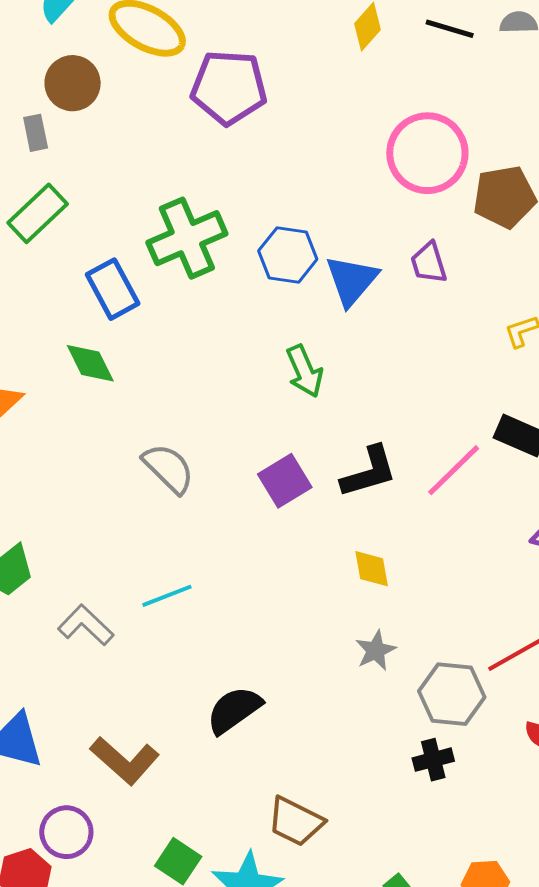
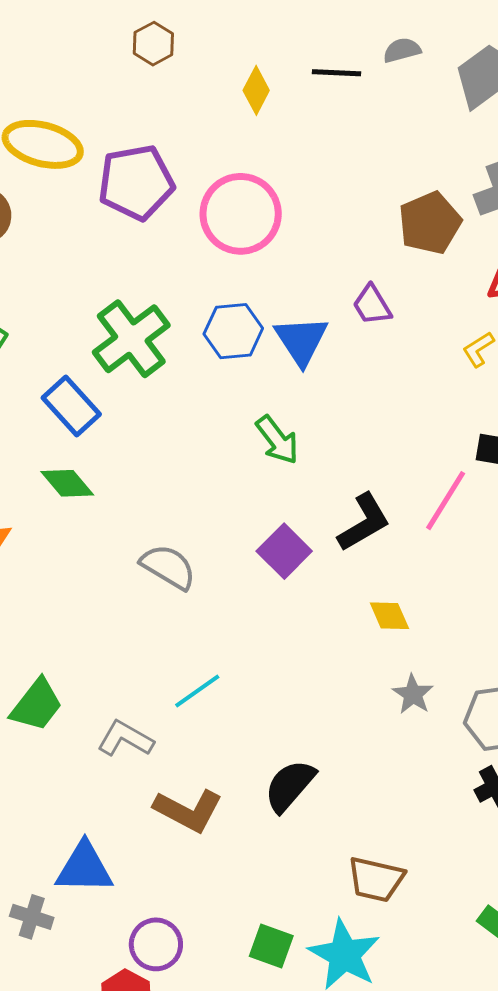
pink circle: (427, 153) -> (241, 214), moved
brown L-shape: (125, 761) -> (188, 810), moved

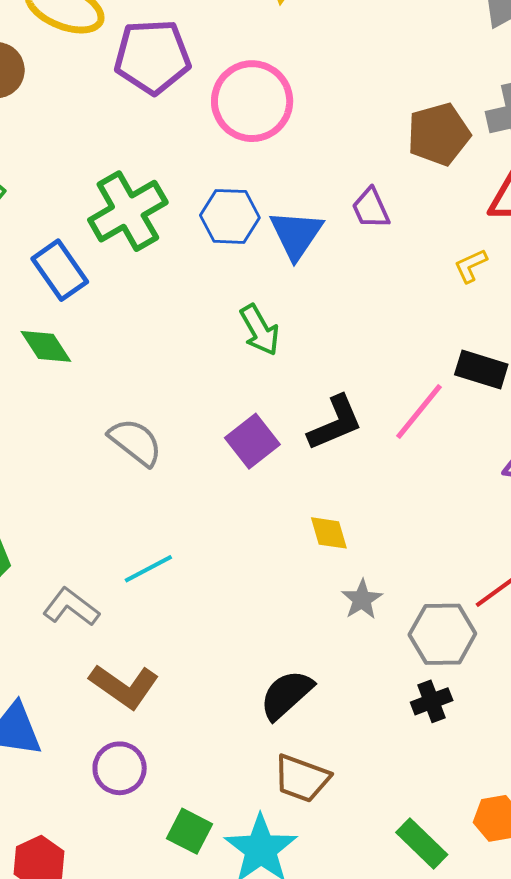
yellow diamond: (389, 616) -> (329, 533), moved
black semicircle: (290, 786) -> (286, 695), moved
purple circle: (156, 944) -> (120, 768), moved

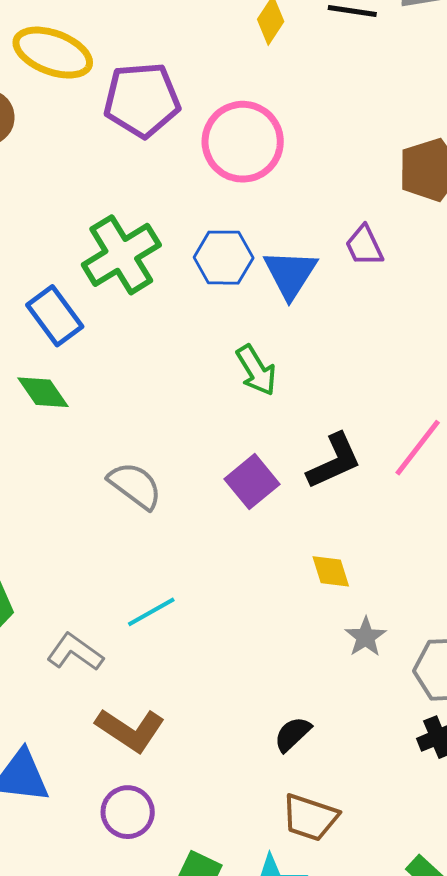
black semicircle: (286, 695) -> (293, 734), size x0.7

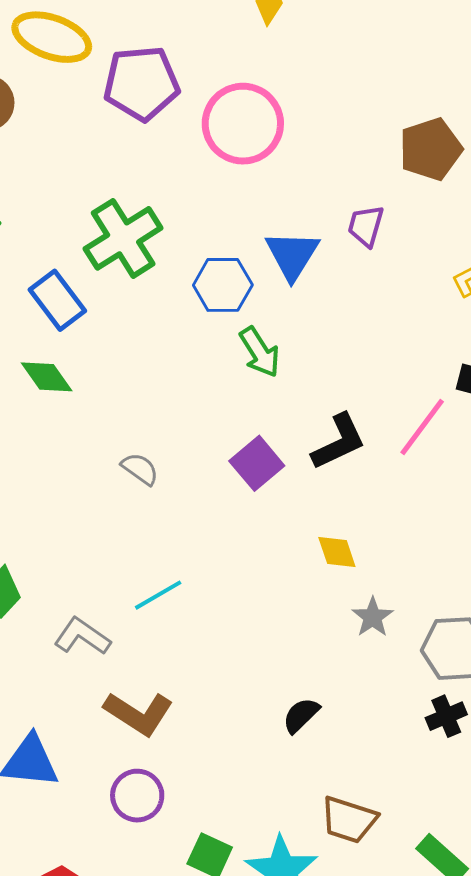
purple trapezoid: (364, 246) -> (366, 226), turned 42
blue hexagon: (224, 258) -> (223, 285), moved
gray semicircle: (135, 485) -> (140, 469), size x0.7
brown trapezoid: (310, 817) -> (349, 820), moved

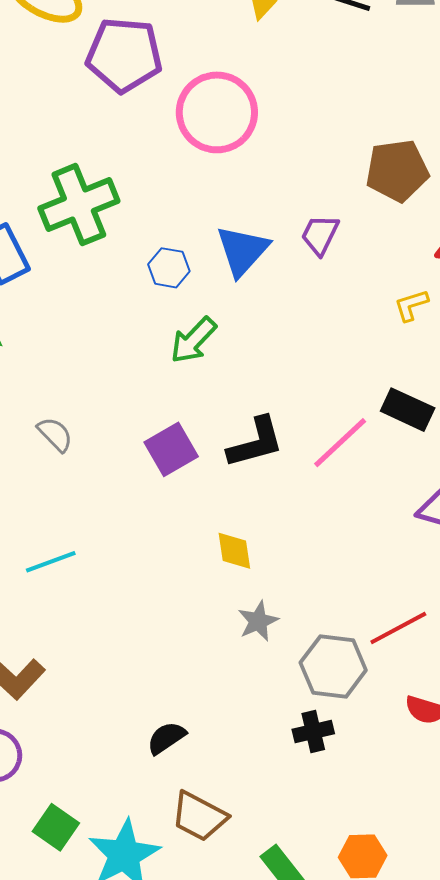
blue hexagon: (223, 285) -> (169, 268), size x0.7
green arrow: (260, 352) -> (193, 340), turned 66
black semicircle: (301, 715) -> (166, 738), moved

